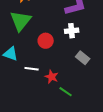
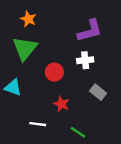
white line: (32, 69) -> (38, 124), moved
red star: (52, 77) -> (61, 104), moved

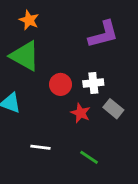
green triangle: (25, 48) -> (25, 56), turned -40
white cross: (85, 60) -> (93, 83), moved
red star: (61, 104) -> (81, 113), moved

